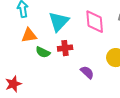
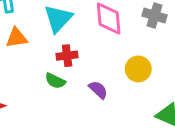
green semicircle: (43, 52) -> (55, 81), moved

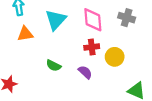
red cross: (67, 56) -> (92, 47), moved

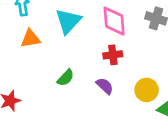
yellow circle: (115, 57) -> (147, 90), moved
green semicircle: (54, 66) -> (66, 78), turned -72

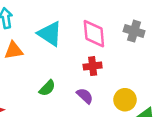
cyan triangle: (68, 21) -> (50, 34), turned -40

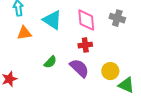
purple semicircle: (85, 96) -> (79, 68), size x1.5

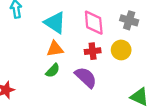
orange triangle: (24, 33) -> (55, 49), moved
yellow circle: (110, 71) -> (121, 50), moved

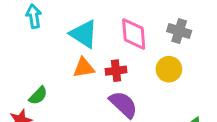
red cross: (93, 51) -> (116, 71), moved
green semicircle: (53, 71) -> (38, 96), moved

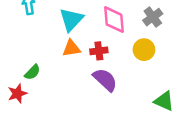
gray cross: (179, 31) -> (153, 17), turned 36
cyan triangle: (84, 34) -> (71, 20), turned 40

